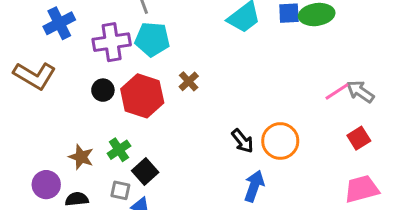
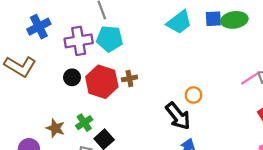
brown cross: (189, 81) -> (129, 78), moved, turned 32
black arrow: (242, 141) -> (178, 116), size x1.5
orange circle: (280, 141) -> (193, 95), moved, size x0.6

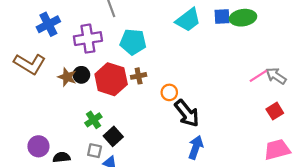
cyan pentagon: (110, 39) -> (133, 42), moved
orange circle: (193, 95) -> (169, 92), moved
brown star: (55, 128) -> (67, 77), moved

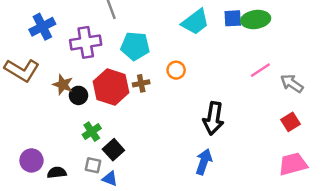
black circle: (81, 75) -> (78, 95), moved
pink line: (258, 76) -> (260, 70), moved
orange circle: (169, 92) -> (176, 70), moved
black arrow: (187, 113) -> (213, 118), moved, turned 48

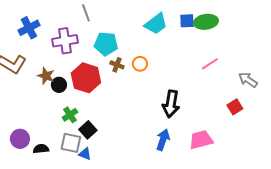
brown cross: (141, 83) -> (117, 65), moved, turned 32
gray arrow: (292, 83) -> (248, 80), moved
pink trapezoid: (293, 164) -> (201, 140), moved
gray square: (93, 165) -> (71, 143), size x1.5

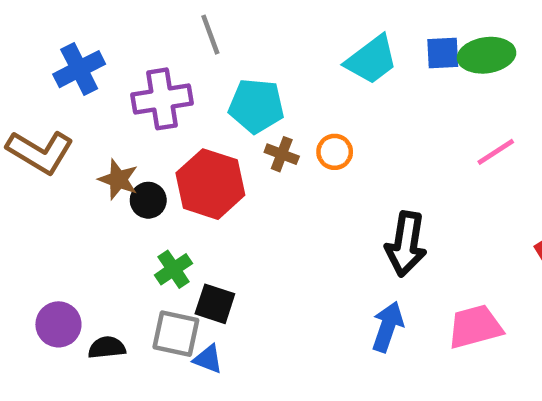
black square: (88, 130) -> (215, 304), turned -30

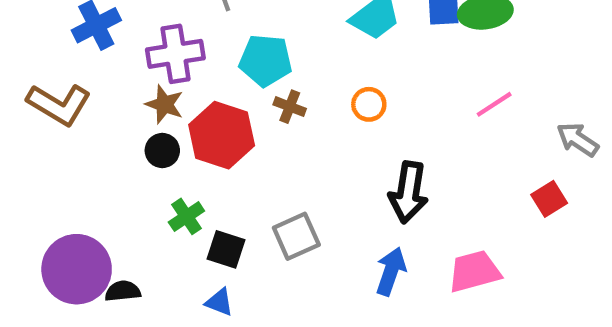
orange circle: (335, 152) -> (369, 104), moved
brown star: (118, 179) -> (164, 104), moved
purple circle: (58, 324) -> (77, 269), size x1.6
gray square: (176, 334) -> (296, 236), moved, turned -36

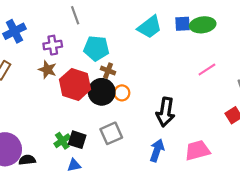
purple cross: (175, 54) -> (53, 45), size x0.7
orange circle: (369, 104) -> (122, 93), moved
black circle: (162, 151) -> (102, 92), moved, size x1.6
green cross: (186, 216) -> (62, 141), moved
blue triangle: (219, 302) -> (74, 165), turned -32

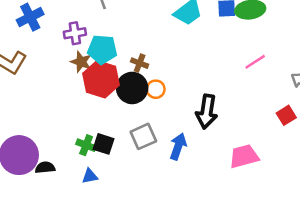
cyan pentagon: (96, 48) -> (102, 49), moved
brown star: (47, 70) -> (81, 62), moved
green cross: (62, 141) -> (86, 145), turned -35
blue arrow: (157, 150) -> (178, 146), moved
blue triangle: (74, 165) -> (90, 176), moved

